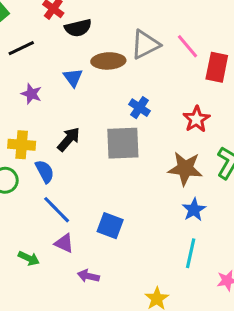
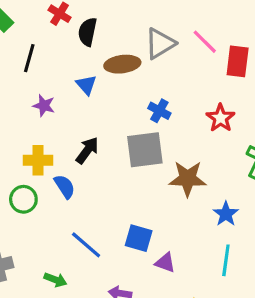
black semicircle: (78, 28) -> (87, 32), turned 120
black line: (21, 48) -> (29, 58), turned -44
brown star: (185, 168) -> (188, 179), moved
blue line: (57, 210) -> (86, 245), moved
purple triangle: (64, 243) -> (165, 263), moved

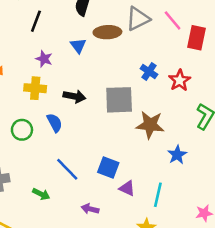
blue cross: (159, 111) -> (149, 71), moved
black arrow: (87, 150) -> (74, 96), turned 60
yellow cross: (38, 160) -> (35, 88), moved
cyan line: (226, 260) -> (158, 195), moved

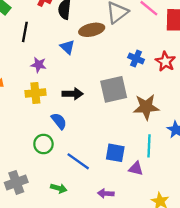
green circle: (22, 130) -> (43, 144), moved
cyan line: (158, 195) -> (149, 146), moved

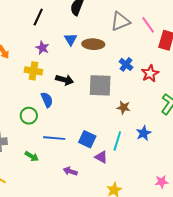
brown ellipse: (92, 30) -> (93, 44), moved
brown star: (146, 107) -> (124, 107), size x0.6
blue line: (78, 161) -> (54, 138), turned -45

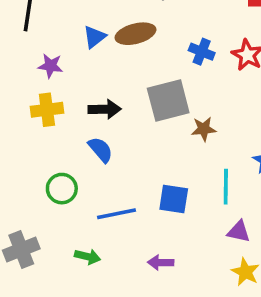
blue triangle: (71, 39) -> (94, 37), turned 40
blue semicircle: (47, 100) -> (100, 150), moved
brown star: (124, 107) -> (204, 129), moved
purple triangle: (101, 157) -> (239, 232), moved

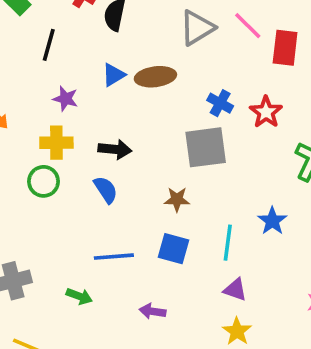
gray square: (168, 100) -> (206, 147), moved
brown star: (204, 129) -> (177, 199), moved
green circle: (62, 189) -> (44, 181), moved

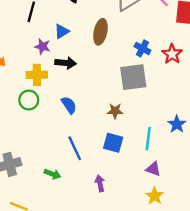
blue triangle: (114, 75) -> (62, 31), moved
brown ellipse: (155, 77) -> (100, 32), turned -70
black arrow: (115, 149) -> (66, 63), moved
blue line: (114, 257) -> (75, 148), turned 70
purple arrow: (153, 311) -> (100, 183), turned 70

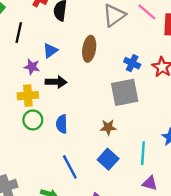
green circle: (29, 100) -> (33, 120), moved
blue semicircle: (69, 105) -> (62, 124), turned -144
blue square: (113, 143) -> (108, 159), turned 30

